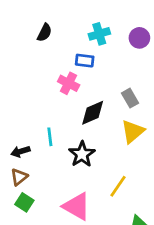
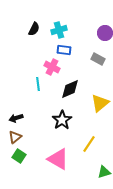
cyan cross: (99, 34) -> (59, 30), moved
gray rectangle: (130, 98) -> (98, 59), moved, turned -32
cyan line: (50, 137) -> (38, 84), moved

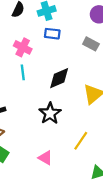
pink cross: (52, 67) -> (23, 47), moved
pink triangle: (58, 159) -> (45, 158), size x0.6

